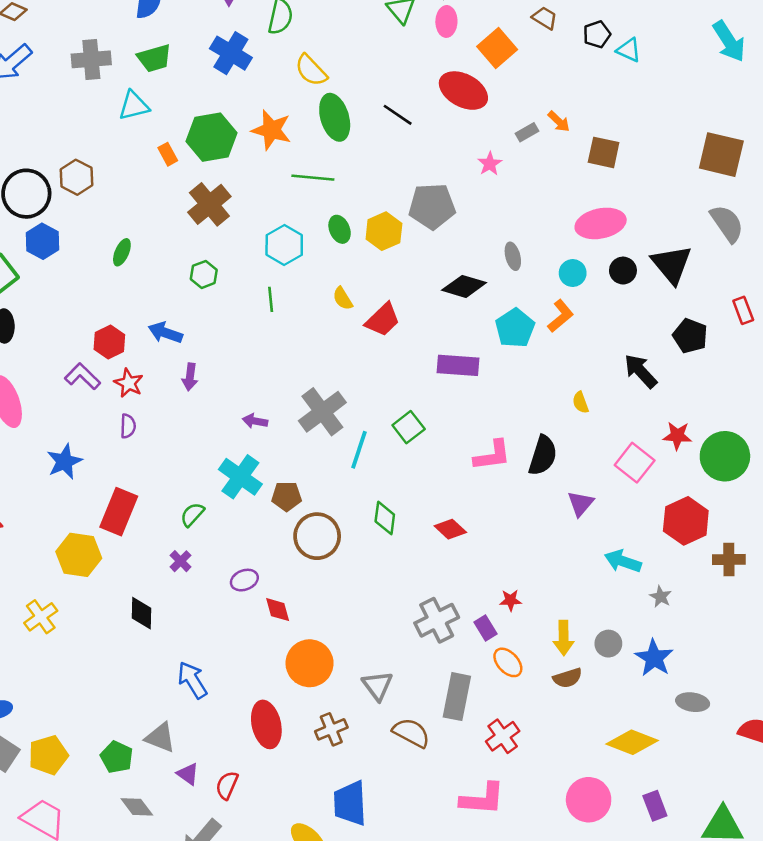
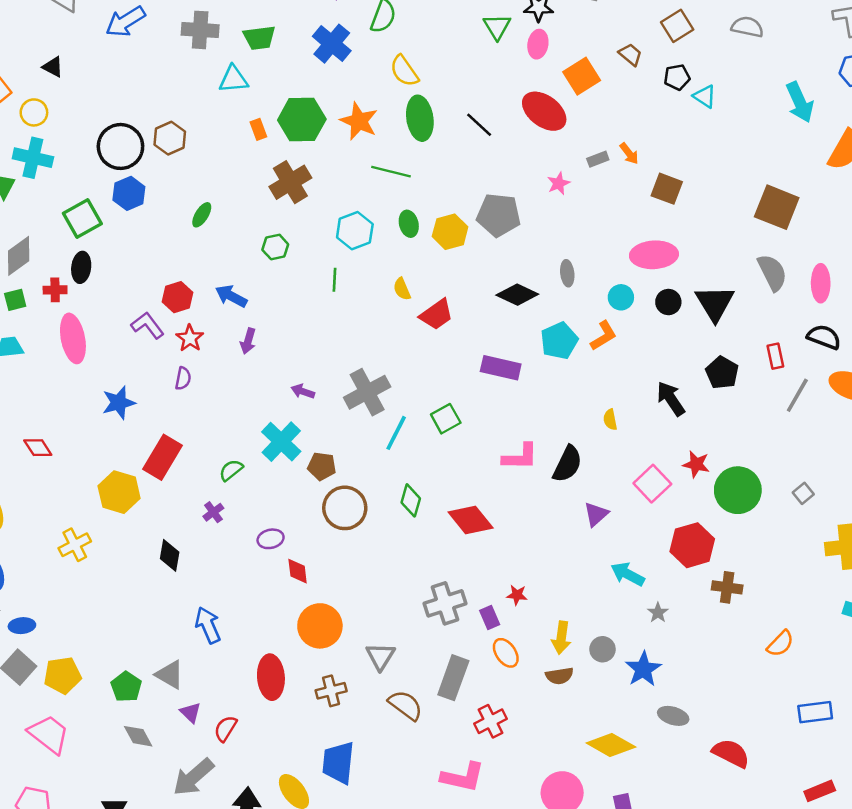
red diamond: (450, 529) -> (471, 520), size x1.5

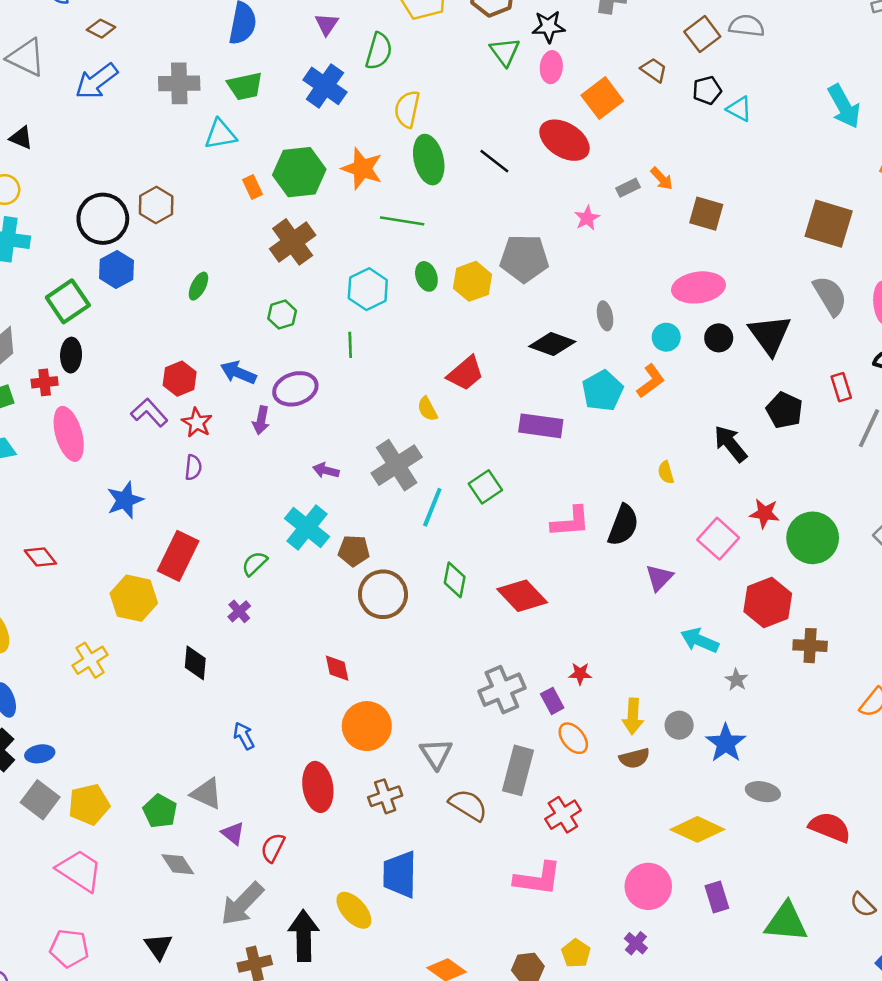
gray semicircle: (747, 27) -> (747, 26), moved
yellow semicircle: (404, 71) -> (407, 109), turned 52
yellow semicircle: (402, 289) -> (427, 409), moved
purple ellipse: (271, 539) -> (295, 389), moved, size x1.5
blue arrow: (208, 625) -> (244, 736), size x0.7

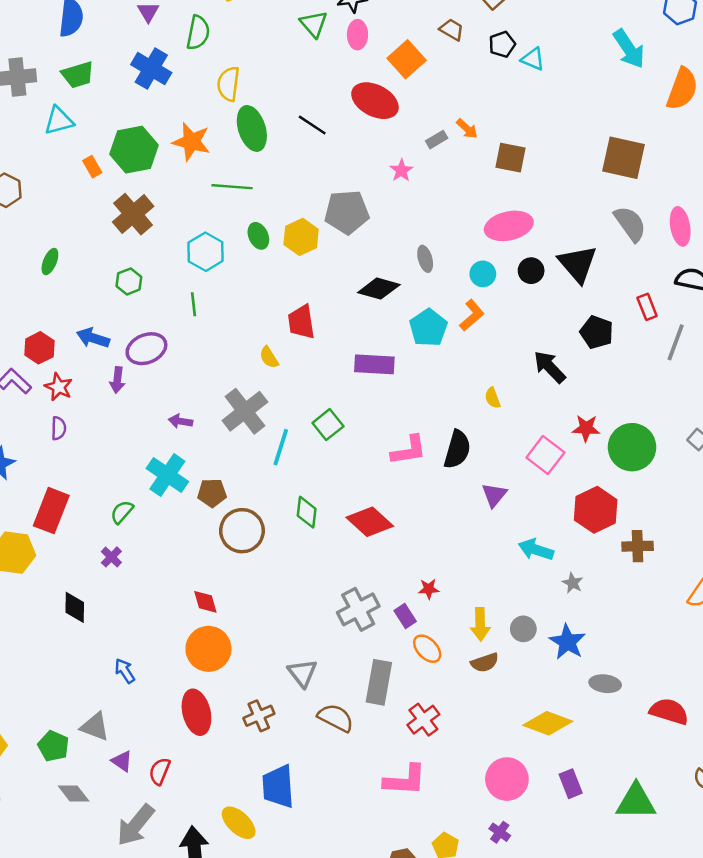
red trapezoid: (465, 373) -> (301, 322), turned 126
orange circle: (367, 726) -> (208, 649), moved

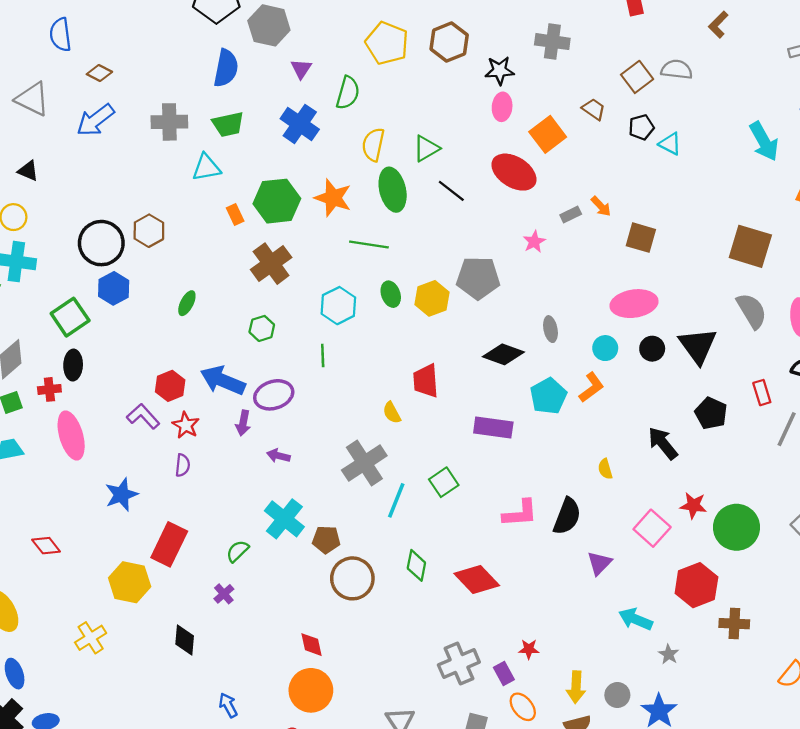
green triangle: (314, 24) -> (426, 148), moved, turned 36
blue arrow: (93, 338) -> (223, 380), size x1.4
purple arrow: (181, 421) -> (278, 456), moved

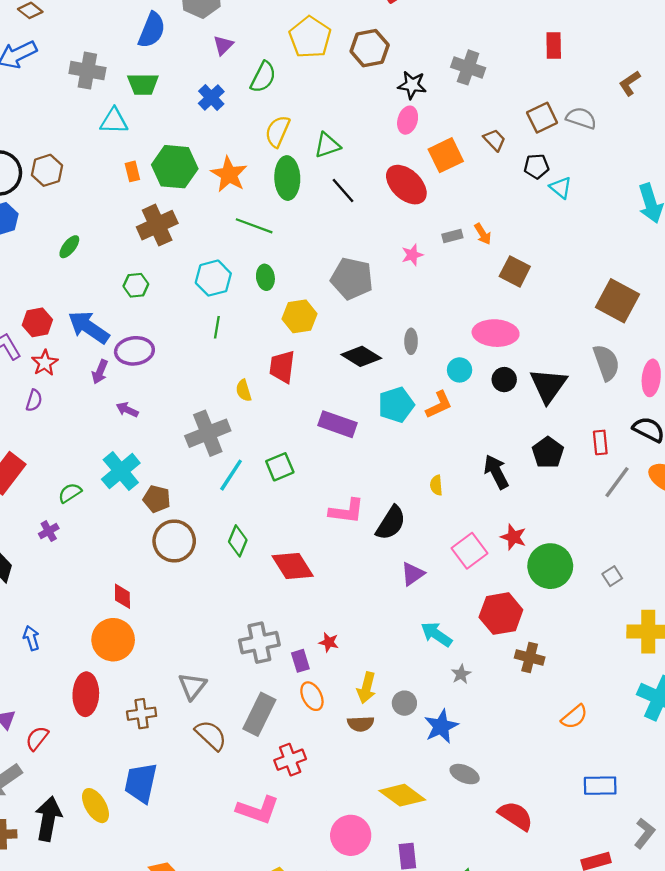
blue cross: (300, 124) -> (211, 98), size x0.7
yellow hexagon: (432, 298) -> (300, 316), moved
green line: (323, 355) -> (217, 327), moved

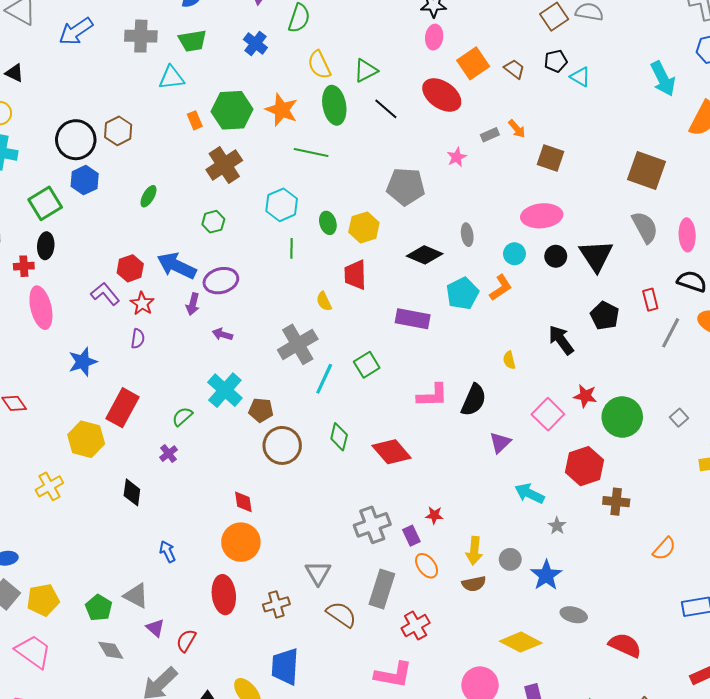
yellow semicircle: (277, 131) -> (319, 65), turned -40
brown trapezoid: (494, 140) -> (514, 69), moved
green ellipse: (265, 277) -> (328, 223), moved

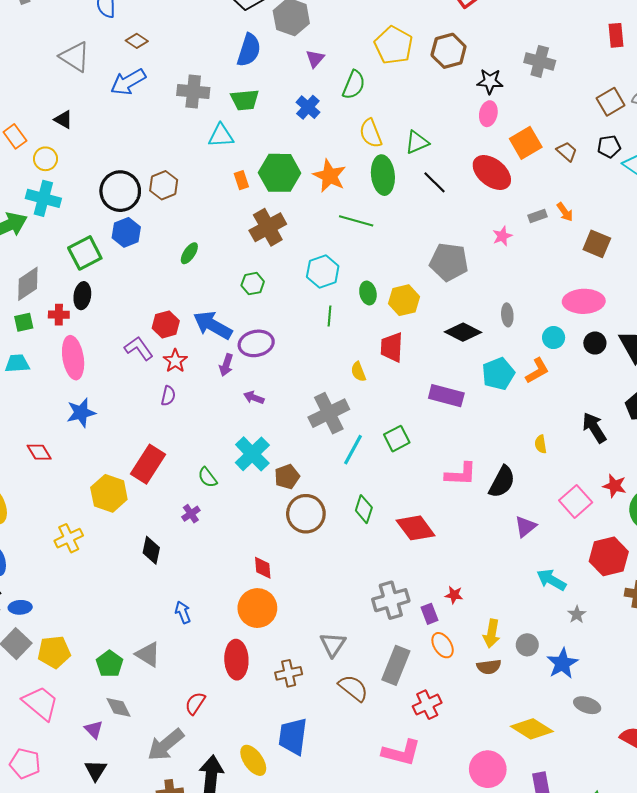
blue star: (83, 362) -> (81, 413), moved
brown pentagon: (261, 410) -> (287, 477), turned -30
green semicircle: (182, 417) -> (207, 477), turned -90
purple triangle: (155, 628) -> (94, 729), moved

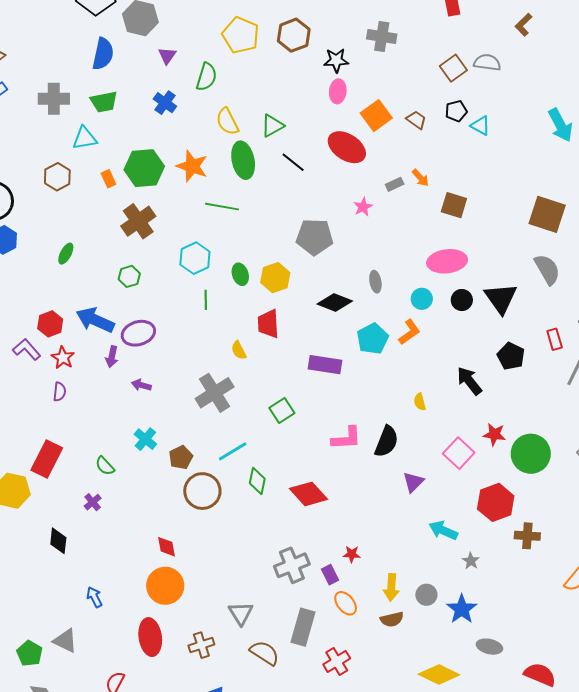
brown hexagon: (164, 185) -> (57, 177), moved
cyan line: (353, 450) -> (233, 451), moved, turned 36
cyan cross: (252, 454) -> (145, 439), size x0.7

